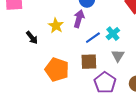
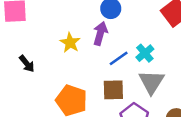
black arrow: (32, 38) -> (27, 64), moved
gray triangle: (118, 56) -> (151, 82), size x1.5

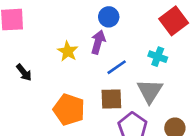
cyan cross: (145, 53) -> (158, 57), moved, turned -30

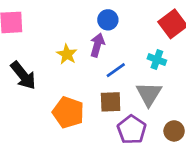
black arrow: (24, 72) -> (23, 75), size x1.6

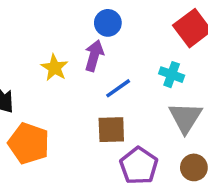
gray triangle: (149, 94) -> (185, 118), moved
orange pentagon: (68, 112) -> (29, 143), moved

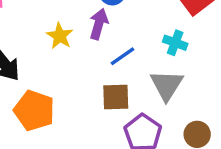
gray triangle: (185, 118) -> (167, 85), moved

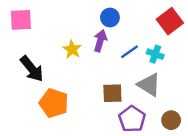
blue line: (122, 56) -> (130, 52), moved
gray triangle: (167, 85) -> (149, 85), turned -30

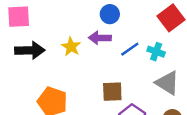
purple arrow: (100, 41) -> (100, 38), turned -105
black arrow: (32, 69) -> (30, 50), moved, turned -52
gray triangle: (149, 85) -> (167, 83), moved

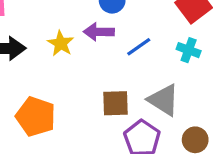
cyan cross: (156, 52) -> (189, 50), moved
gray triangle: (167, 83) -> (164, 100), moved

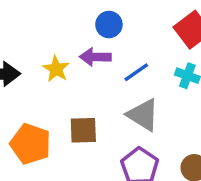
gray triangle: (164, 100) -> (143, 115), moved
brown square: (115, 103) -> (83, 130), moved

